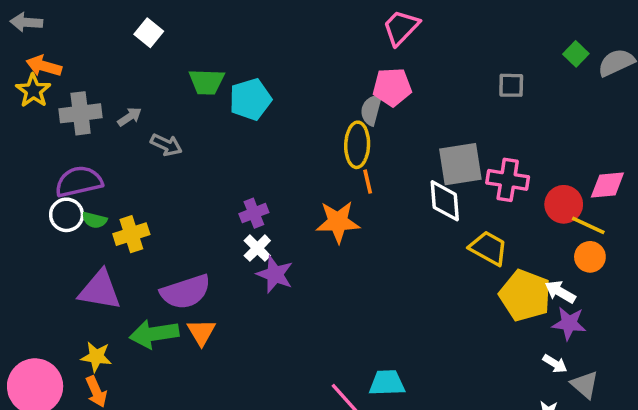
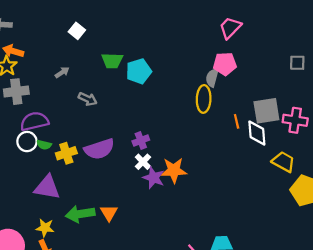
gray cross: (81, 113) -> (16, 92), moved
gray arrow: (130, 117) -> (62, 72), moved
orange line: (368, 182) -> (237, 121), moved
orange star: (338, 222) -> (174, 170), moved
purple semicircle: (186, 292) -> (99, 149), moved

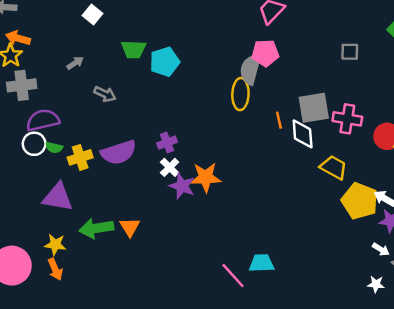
gray semicircle: (212, 78) -> (250, 69), size x1.4

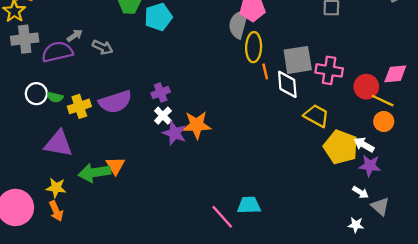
gray arrow: (75, 63) -> (75, 36), moved
yellow ellipse: (240, 94) -> (254, 47), moved
purple semicircle: (43, 120) -> (57, 52), moved
orange triangle: (130, 227) -> (115, 166), moved

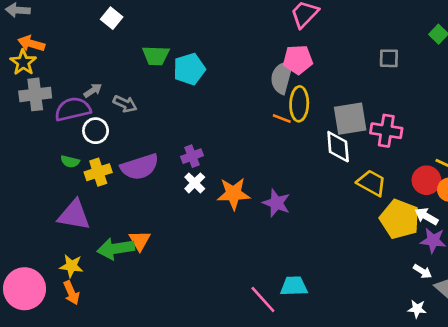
orange line: (265, 72) -> (282, 119), moved, turned -56
red circle: (366, 87) -> (426, 180), moved
white circle: (36, 94) -> (96, 131), moved
purple star: (175, 133) -> (276, 203), moved

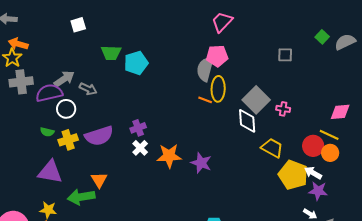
white square: (112, 18) -> (78, 25), turned 35
gray arrow: (93, 90) -> (64, 79), size x1.5
gray square: (350, 119) -> (256, 100), turned -36
pink cross: (386, 131) -> (283, 109), size x0.6
orange triangle: (140, 241) -> (99, 180), moved

